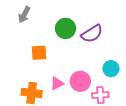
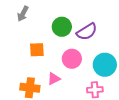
cyan circle: (111, 69) -> (105, 65), size x1.5
pink circle: (80, 81) -> (72, 59), moved

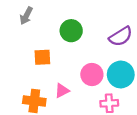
purple semicircle: (87, 32) -> (121, 36), moved
pink circle: (72, 59) -> (92, 74), moved

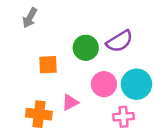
green circle: (71, 31) -> (86, 48), moved
purple semicircle: (121, 36) -> (120, 41), moved

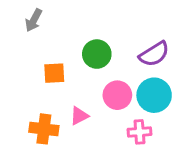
purple semicircle: (120, 41) -> (154, 54), moved

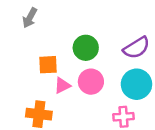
pink circle: (117, 95) -> (91, 82), moved
pink triangle: (79, 116) -> (62, 85), moved

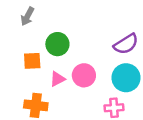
green circle: (86, 48) -> (57, 44), moved
orange square: (48, 65) -> (32, 61), moved

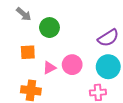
gray arrow: (27, 16) -> (24, 14), turned -77
green circle: (57, 44) -> (49, 28), moved

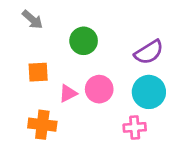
green circle: (49, 28) -> (84, 41), moved

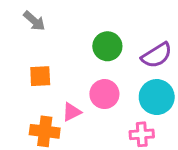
green circle: (84, 41) -> (107, 46), moved
pink triangle: (68, 93) -> (72, 112), moved

